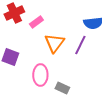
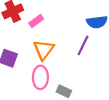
orange triangle: (54, 43) -> (44, 50), moved

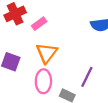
purple line: (83, 45) -> (87, 77), moved

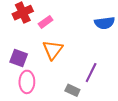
pink ellipse: (43, 81) -> (27, 82), moved

